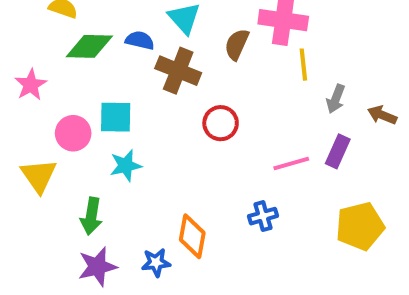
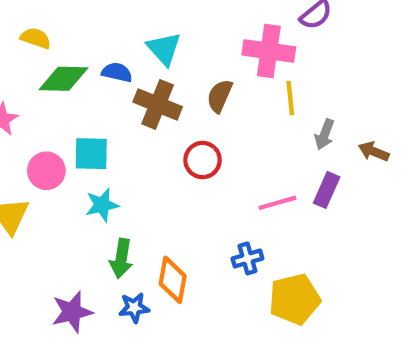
brown semicircle: (237, 44) -> (220, 96), moved
green arrow: (91, 216) -> (121, 258), moved
yellow pentagon: (360, 226) -> (295, 299), moved

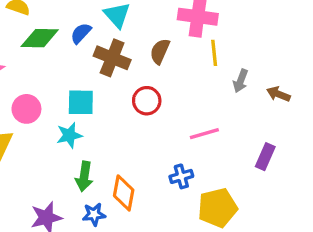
blue semicircle: (117, 72) -> (81, 33), turned -60
cyan square: (91, 154) -> (81, 102), moved
purple rectangle: (327, 190) -> (265, 157), moved

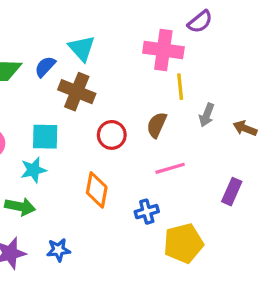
brown semicircle: (160, 51) -> (157, 125), moved
green arrow: (84, 176) -> (20, 207), moved, turned -88
orange diamond: (124, 193) -> (97, 190), moved

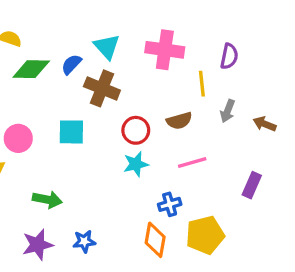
purple semicircle: (200, 22) -> (229, 56), moved, turned -40
pink cross: (163, 50) -> (165, 50), moved
brown semicircle: (157, 125) -> (179, 121), turned -130
cyan star: (33, 170) -> (136, 164), moved
orange diamond: (97, 190) -> (155, 240), moved

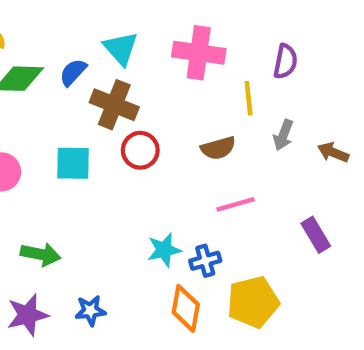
red circle: (136, 130) -> (140, 150), moved
cyan star: (136, 164) -> (164, 250), moved
purple rectangle: (252, 185) -> (316, 235), turned -55

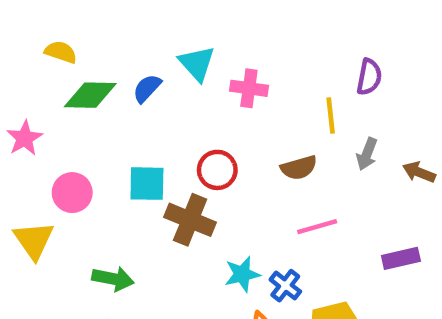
pink cross: (199, 53) -> (249, 88), moved, size x0.7
brown cross: (114, 105) -> (190, 220), moved
purple rectangle: (316, 235) -> (401, 258), turned -72
blue cross: (205, 261) -> (285, 286), turned -36

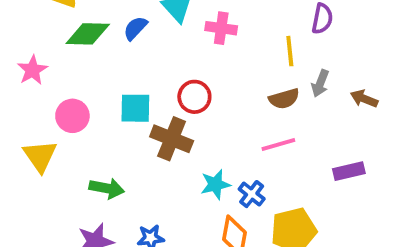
brown semicircle: (299, 168) -> (284, 99), moved

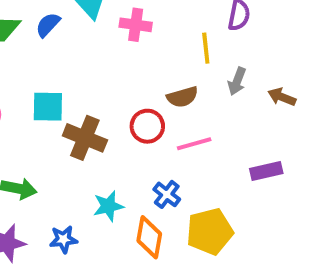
red circle: (194, 97) -> (147, 126), moved
brown semicircle: (284, 99) -> (182, 97), moved
cyan star: (215, 184) -> (108, 206), moved

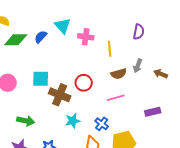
yellow line: (206, 48) -> (110, 49), moved
brown semicircle: (182, 97) -> (119, 74), moved
red circle: (147, 126) -> (84, 83), moved
cyan star: (108, 206) -> (73, 121), moved

